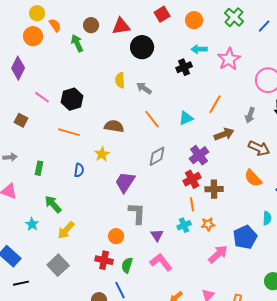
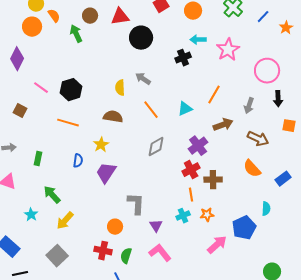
yellow semicircle: (120, 80) -> (120, 88), moved
purple trapezoid: (125, 182) -> (106, 173), moved

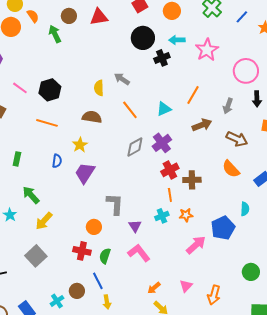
black circle: (141, 38) -> (143, 38), moved
purple cross: (198, 146) -> (162, 143), moved

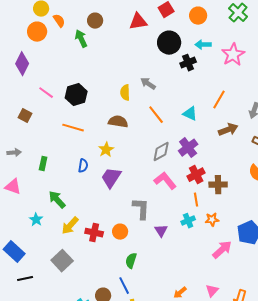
red triangle: (99, 17) -> (138, 22), moved
cyan triangle: (164, 109) -> (190, 114), turned 49
red cross: (82, 251) -> (94, 233), moved
pink L-shape: (139, 253) -> (165, 181), moved

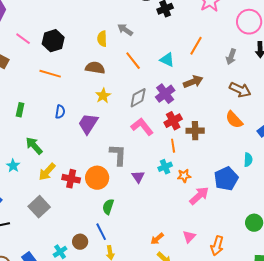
brown arrow: (228, 130) -> (193, 82), moved
yellow star: (106, 150) -> (103, 96), moved
orange star: (212, 220) -> (184, 176), moved
orange circle: (120, 232) -> (97, 178), size x1.5

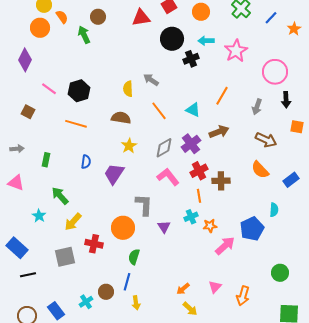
red cross: (71, 179) -> (94, 244), moved
gray square: (39, 207) -> (65, 257), turned 30
blue line: (101, 232) -> (127, 282), turned 42

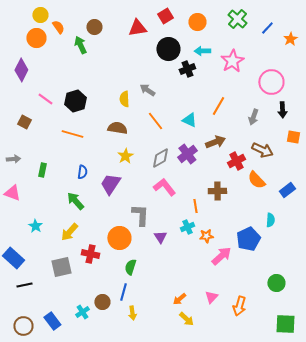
red cross: (199, 171) -> (236, 161), moved
green arrow: (60, 196) -> (75, 201), moved

